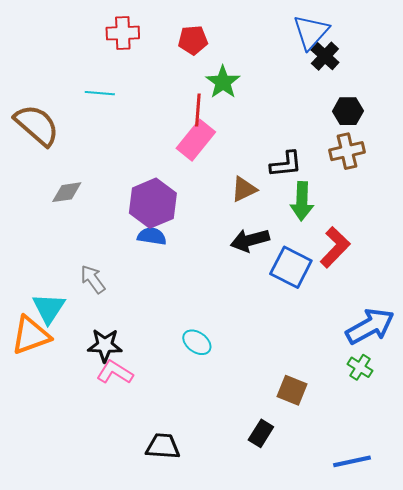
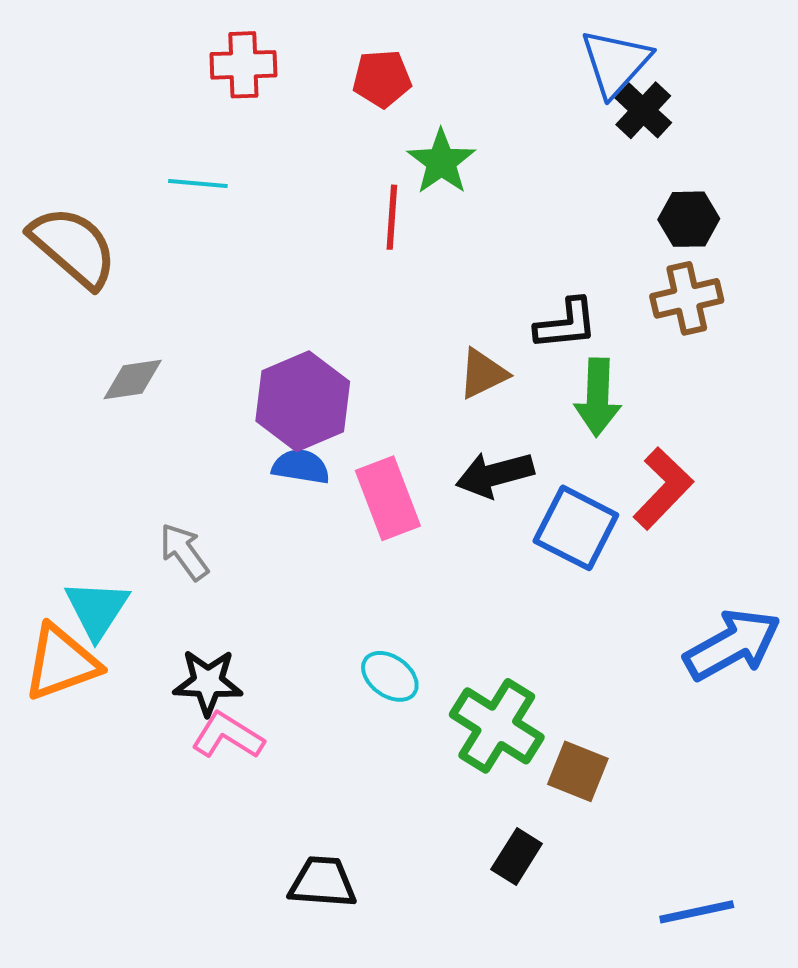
pink rectangle: (196, 140) -> (388, 498), moved, turned -60
green cross: (360, 367) -> (497, 726), moved, size x1.8

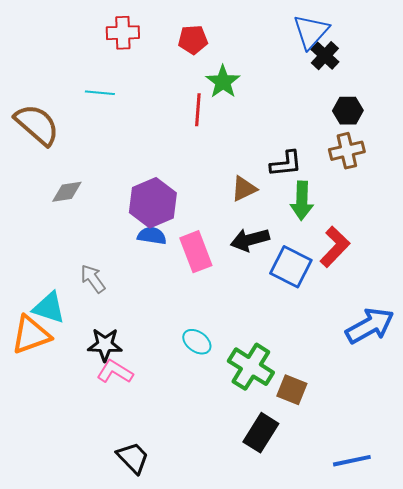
cyan triangle: (97, 609) -> (49, 308), turned -45
black rectangle: (517, 857) -> (261, 433), size x1.4
black trapezoid: (323, 882) -> (133, 458), moved, turned 42

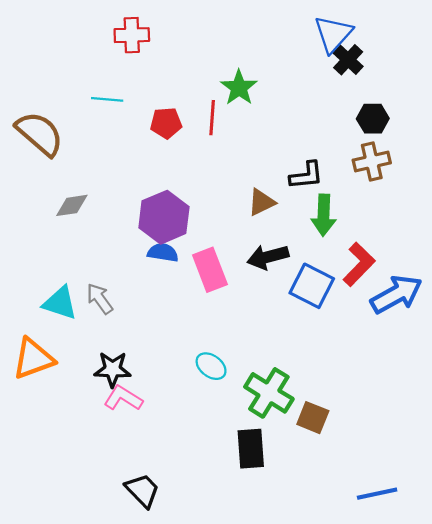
red pentagon: (193, 40) -> (166, 123), moved
cyan triangle: (49, 308) -> (60, 303), moved
blue arrow: (370, 326) -> (396, 294), moved
black rectangle: (261, 433) -> (251, 449), moved, turned -36

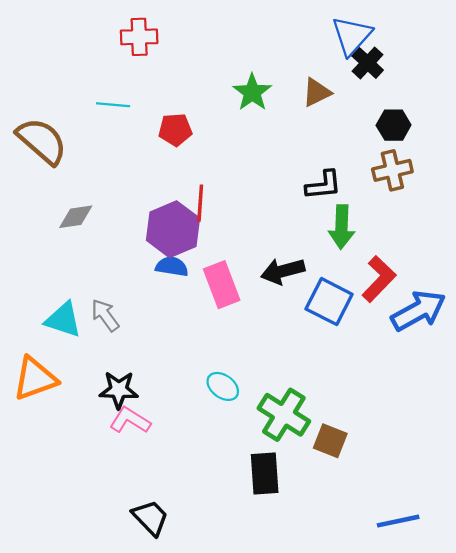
red line: (212, 118) -> (200, 203), moved
brown triangle: (261, 202) -> (317, 92), moved

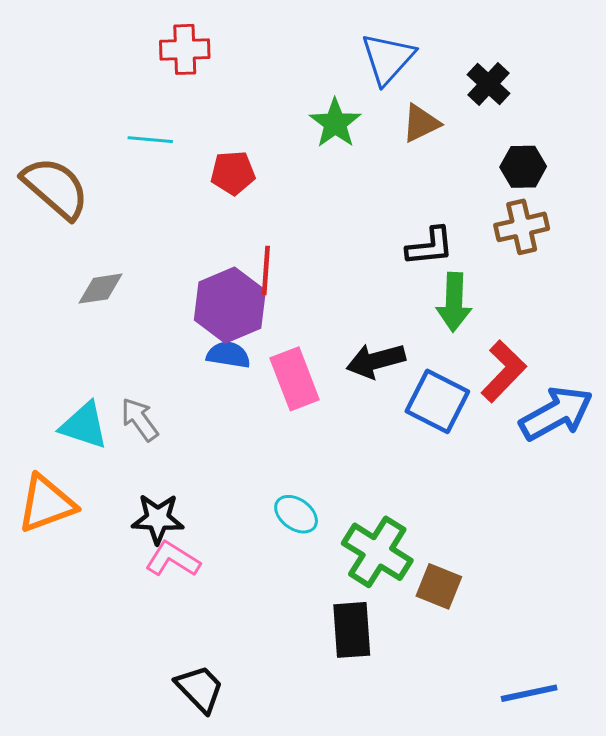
blue triangle: (352, 36) -> (388, 58), moved

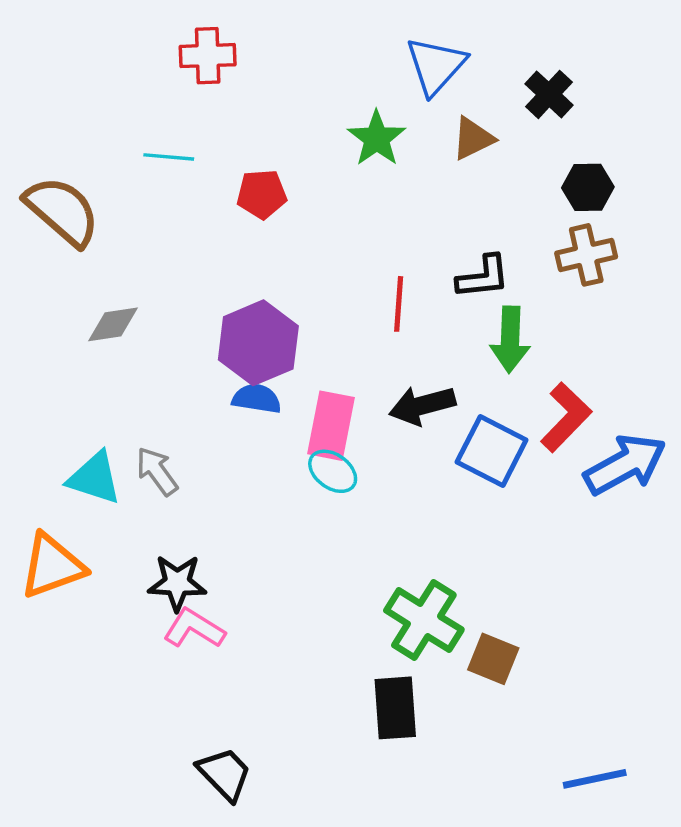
red line: (266, 271) -> (399, 304), moved
pink rectangle: (295, 379) -> (331, 426), turned 32
cyan ellipse: (296, 514) -> (333, 471), moved

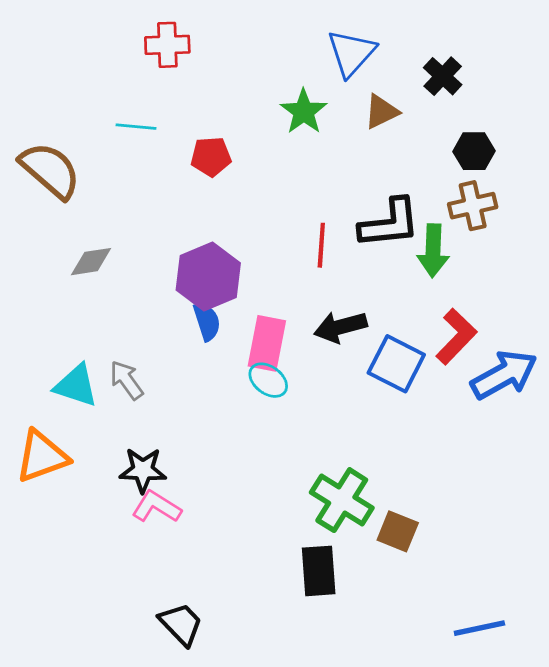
black L-shape: (483, 277) -> (390, 223), size x1.4
green arrow: (510, 339) -> (433, 251), moved
blue semicircle: (257, 399) -> (207, 322), turned 63

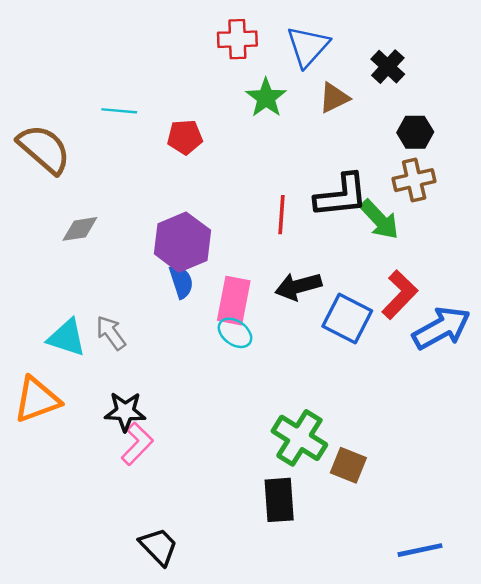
red cross: (167, 45) -> (237, 39), moved
green arrow: (433, 251) -> (379, 219), turned -45
pink L-shape: (156, 507) -> (137, 444), turned 102

